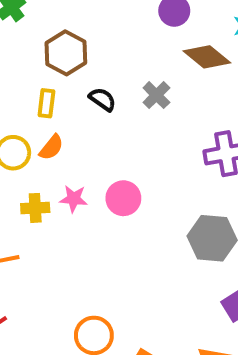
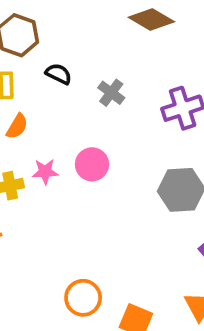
gray cross: (156, 95) -> (111, 93), moved

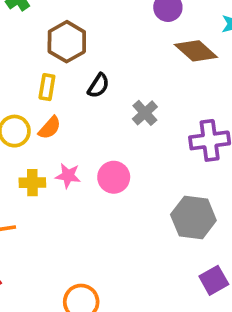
black semicircle: (59, 74) -> (98, 86), turned 85

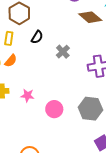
pink star: (68, 176) -> (27, 95), moved
pink circle: (114, 177) -> (54, 109), moved

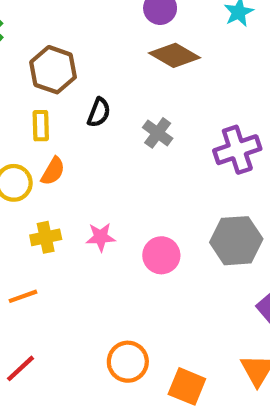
brown diamond: (90, 17) -> (175, 55), moved

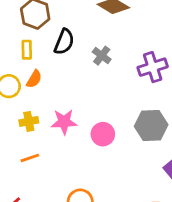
black semicircle: (99, 112) -> (64, 42), size x1.4
pink star: (101, 237) -> (64, 122), size x1.4
orange line: (23, 296) -> (30, 158), moved

